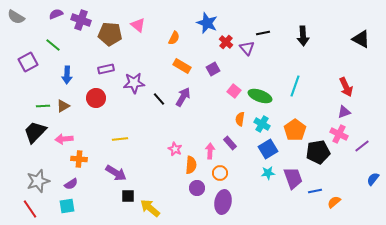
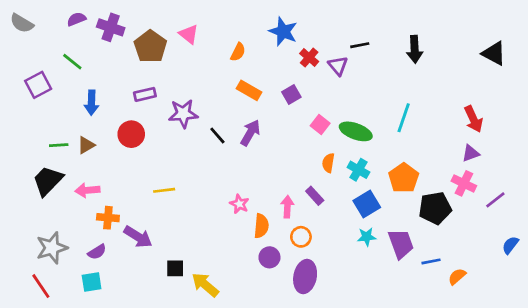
brown pentagon: (110, 34) -> (150, 47), turned 30
purple arrow: (116, 173) -> (138, 237), moved

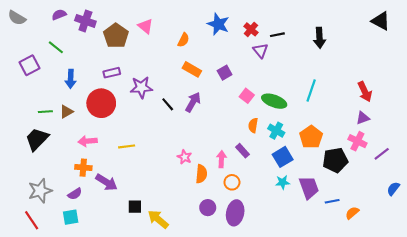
black triangle: (494, 53) -> (381, 21), moved
red cross: (309, 57) -> (251, 29), moved
red circle: (131, 134) -> (101, 103), size x1.4
pink arrow: (87, 190) -> (88, 141), moved
purple circle: (269, 257) -> (208, 208), moved

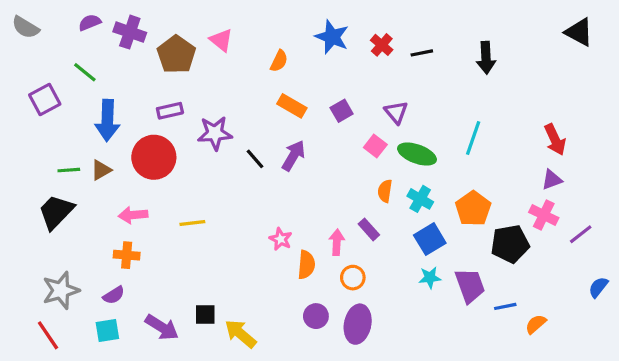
purple triangle: (260, 50) -> (396, 112), moved
blue arrow: (71, 79) -> (107, 120), size x1.4
purple arrow: (106, 182) -> (162, 327), moved

